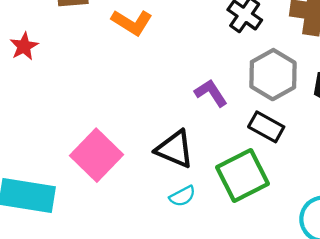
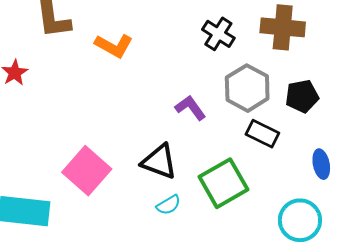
black rectangle: (266, 127) -> (262, 134), moved

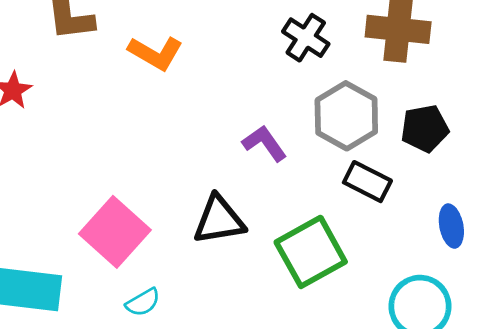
black triangle: (159, 162) -> (219, 220), turned -30
cyan semicircle: (168, 205) -> (143, 302), moved

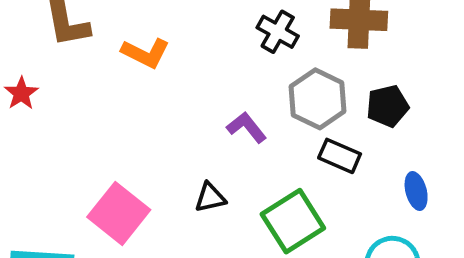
black triangle: (219, 220) -> (210, 198), size x0.7

